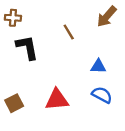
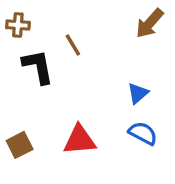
brown line: (69, 32) -> (73, 45), moved
blue triangle: (98, 66) -> (138, 93), turned -42

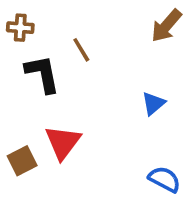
blue semicircle: (143, 133) -> (165, 179), moved
red triangle: (80, 140) -> (63, 142), moved, turned -48

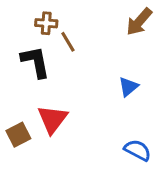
brown cross: (20, 28) -> (46, 23), moved

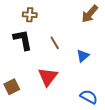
brown line: (68, 42) -> (55, 43), moved
red triangle: (52, 119) -> (48, 77), moved

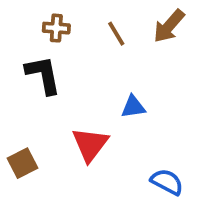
brown line: (55, 43) -> (116, 34), moved
blue triangle: (83, 56) -> (133, 107), moved, turned 32

